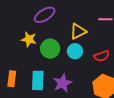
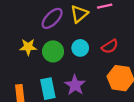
purple ellipse: (45, 15) -> (52, 18), moved
yellow triangle: (78, 31) -> (79, 14), moved

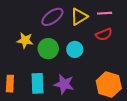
red semicircle: (110, 46) -> (104, 34), moved
purple star: (75, 85) -> (64, 84), turned -30

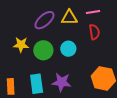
yellow triangle: (79, 17) -> (69, 18), turned 36
red semicircle: (104, 34) -> (94, 32), turned -70

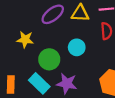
green circle: (43, 50) -> (49, 59), moved
cyan rectangle: (37, 84) -> (39, 83), turned -42

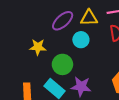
cyan circle: (77, 47) -> (81, 40), moved

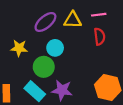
cyan circle: (81, 40) -> (55, 48), moved

